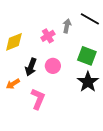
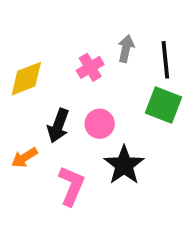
black line: (90, 19) -> (165, 60), moved, turned 54
black star: (88, 82) -> (124, 165), moved

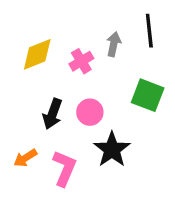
black line: (165, 60) -> (149, 31), moved
yellow diamond: (26, 79) -> (37, 54), moved
orange arrow: (24, 158) -> (25, 158), moved

